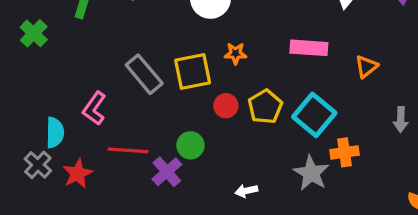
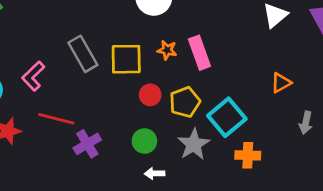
pink rectangle: (309, 48) -> (199, 53), moved, turned 56
gray arrow: (401, 119) -> (306, 123), moved
green circle: (190, 145) -> (144, 141), moved
gray star: (311, 173) -> (194, 144), moved

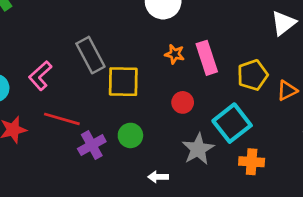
yellow square: (126, 59) -> (123, 82), moved
red circle: (150, 95) -> (183, 102), moved
yellow pentagon: (185, 102) -> (252, 75), moved
green circle: (144, 141) -> (130, 135), moved

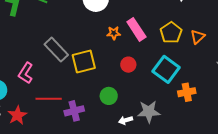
green circle: (130, 135) -> (109, 96), moved
purple cross: (92, 145) -> (74, 111), turned 30
gray star: (198, 149) -> (149, 112), moved, turned -30

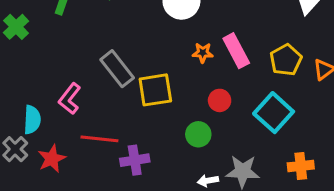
orange cross: (187, 92) -> (301, 166), moved
green circle: (109, 96) -> (198, 134), moved

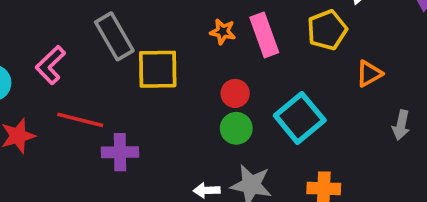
yellow pentagon: (286, 60) -> (327, 30), moved
green circle: (198, 134) -> (236, 128), moved

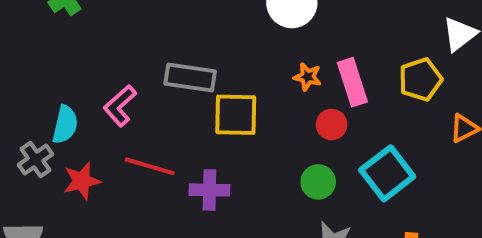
gray rectangle: (114, 36) -> (190, 77), turned -54
red circle: (235, 93) -> (332, 124), moved
purple cross: (120, 152) -> (209, 190), moved

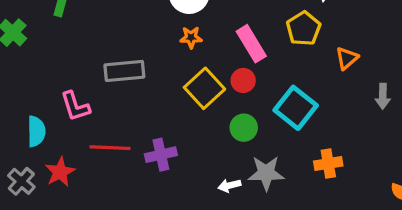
orange star: (308, 77) -> (191, 37), moved
pink L-shape: (120, 106) -> (75, 106), turned -52
yellow square: (236, 115) -> (204, 88), moved, turned -30
gray cross: (36, 160) -> (21, 181), moved

